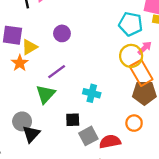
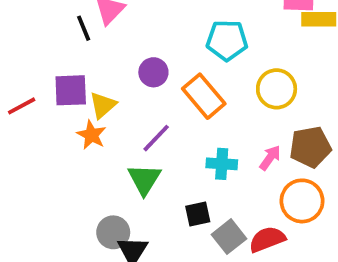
cyan pentagon: (131, 24) -> (227, 40), moved
pink arrow: (145, 48) -> (270, 158), moved
orange rectangle: (141, 73) -> (204, 96), moved
orange circle: (134, 123) -> (302, 201), size x1.5

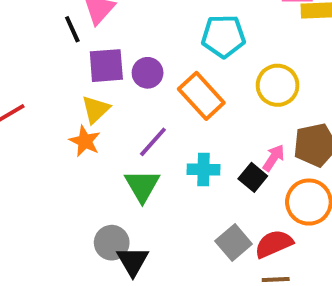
purple square: (71, 90) -> (106, 66), moved
cyan cross: (222, 164) -> (204, 169), moved
black square: (198, 214) -> (253, 177), moved, turned -36

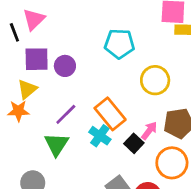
orange rectangle: (201, 96) -> (110, 114), moved
orange star: (85, 141) -> (18, 111), turned -30
cyan cross: (204, 169) -> (100, 136), turned 30

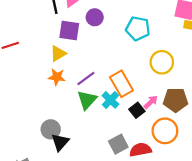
purple circle: (65, 66) -> (95, 17), moved
orange star: (18, 111) -> (57, 77), moved
green triangle: (56, 144) -> (87, 100), moved

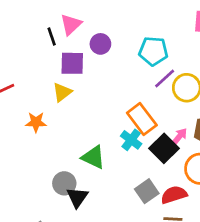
orange star: (57, 77) -> (36, 122), moved
purple line: (86, 78) -> (165, 79), moved
green triangle: (87, 100) -> (93, 157), moved, turned -40
black square: (137, 110) -> (164, 148), size x1.5

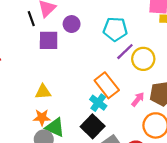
yellow triangle: (62, 92) -> (43, 92), moved, turned 35
orange star: (36, 122) -> (42, 117), moved
black square: (164, 148) -> (93, 126), moved
green triangle: (93, 157) -> (55, 127), moved

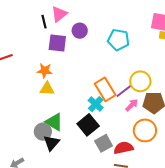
purple line: (125, 52) -> (124, 91), moved
yellow circle: (143, 59) -> (140, 81), moved
orange star: (42, 117) -> (45, 71), moved

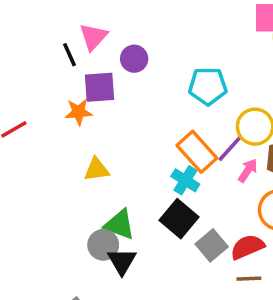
cyan pentagon: (118, 40) -> (208, 86), moved
orange star: (45, 71) -> (79, 112), moved

